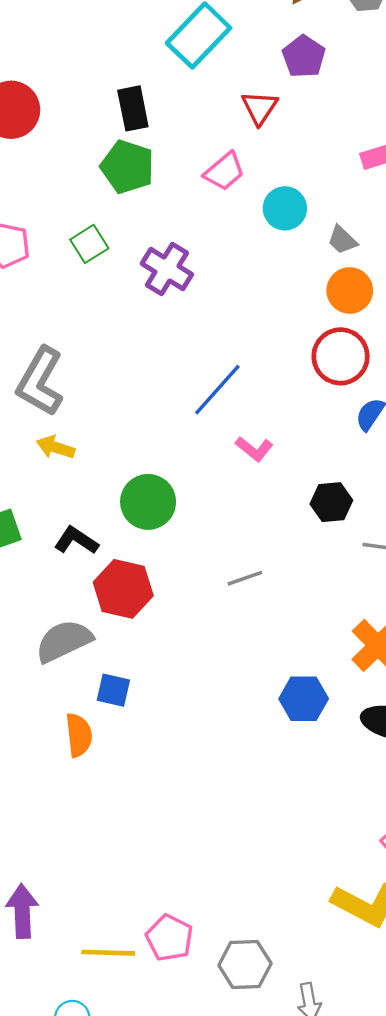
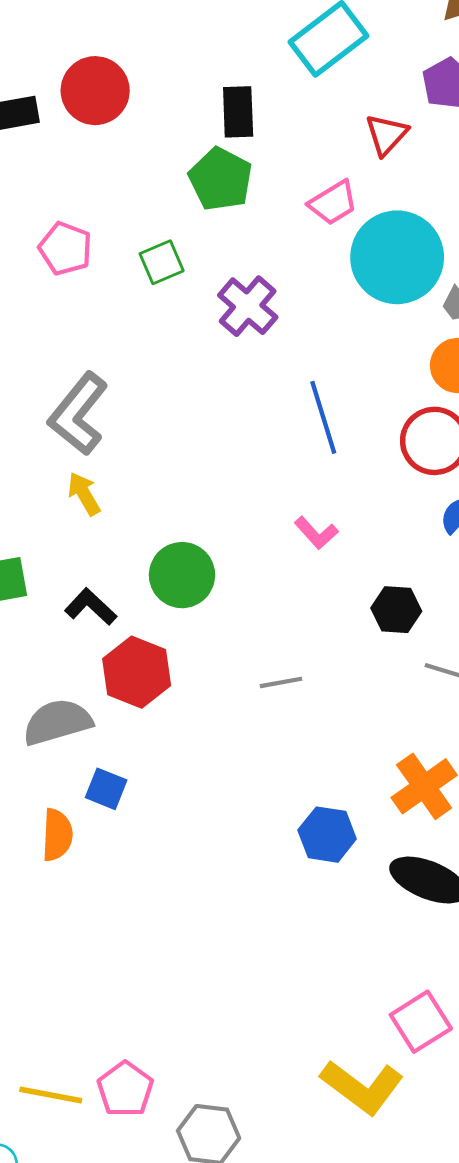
cyan circle: (285, 208) -> (397, 257), size x1.8
blue line: (217, 390) -> (323, 417), moved, turned -68
yellow arrow: (56, 447) -> (84, 494), turned 33

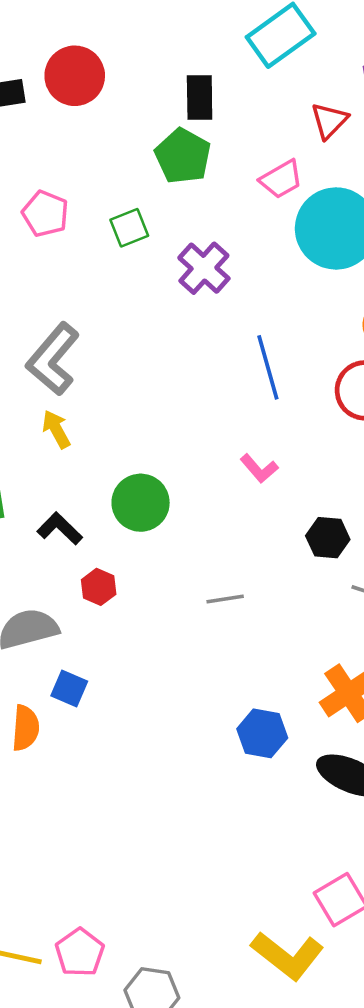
red hexagon: (137, 672) -> (99, 587), size x0.6

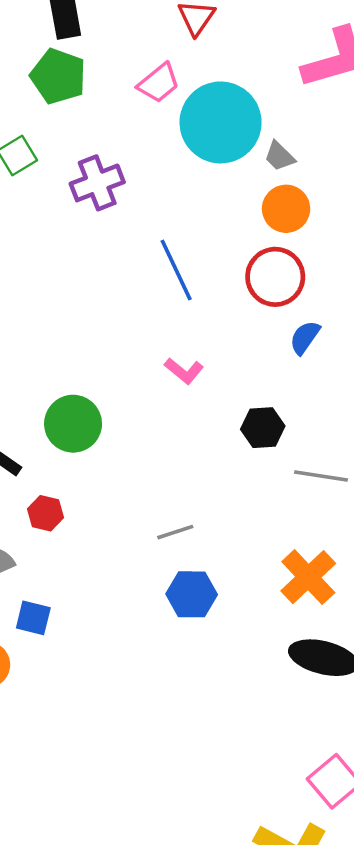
purple cross: (204, 268) -> (97, 183), turned 36
gray line: (225, 599) -> (175, 532), moved
blue hexagon: (262, 733) -> (192, 594), moved

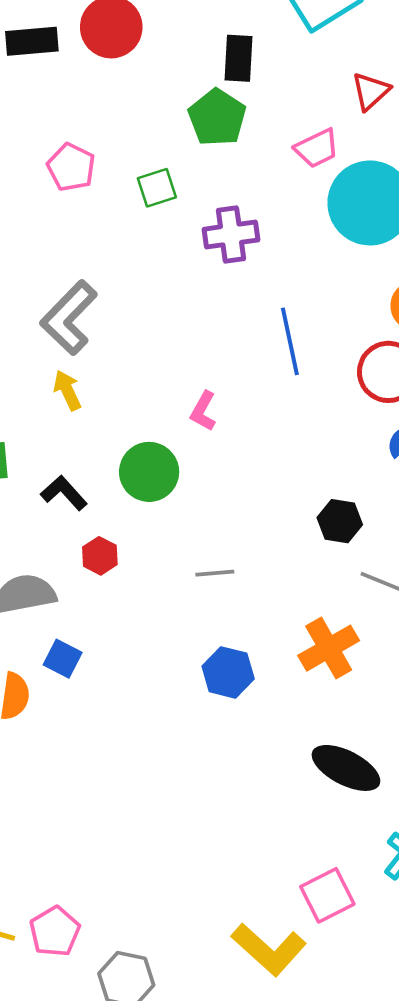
pink L-shape: (184, 371) -> (203, 411), moved, turned 66
gray line: (175, 532) -> (215, 573), moved
orange cross: (308, 577) -> (329, 648), moved

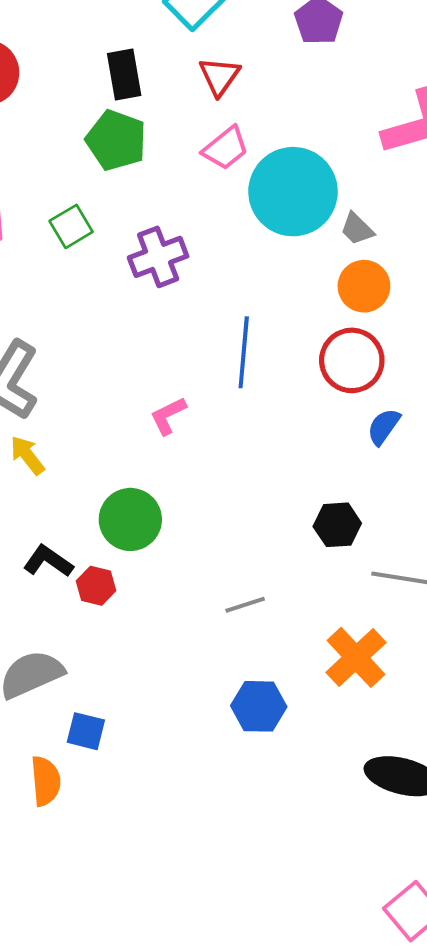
red triangle: (371, 91) -> (220, 76), moved
blue line: (290, 341) -> (244, 352), turned 30
pink L-shape: (203, 411) -> (168, 416), moved, turned 48
red hexagon: (100, 556) -> (96, 586), moved
gray line: (215, 573) -> (245, 605), moved

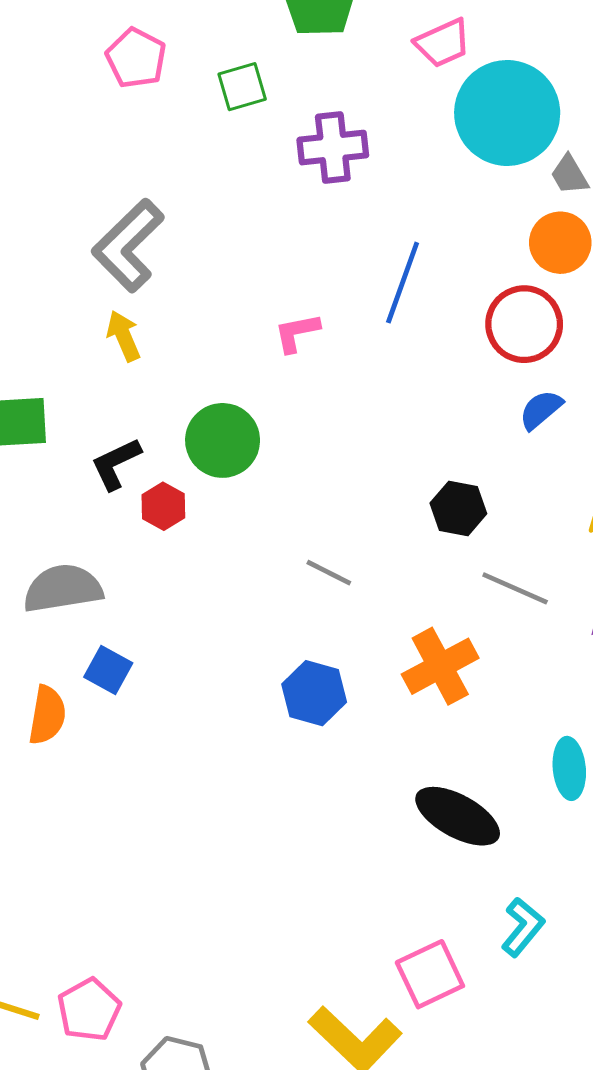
black L-shape: (48, 561) -> (116, 464), turned -75
gray line: (245, 605) -> (329, 573), turned 30

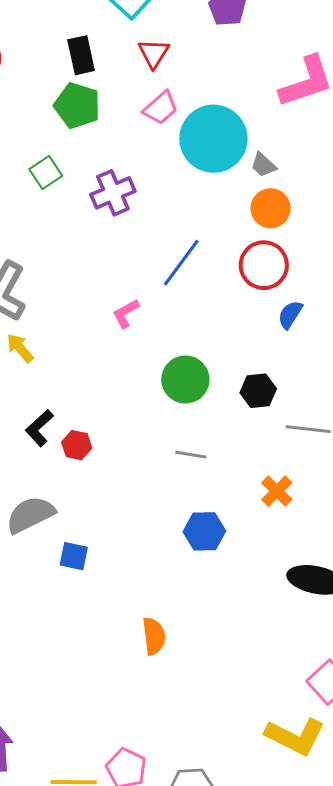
blue line: (403, 283) -> (181, 263), turned 34
green circle: (223, 440) -> (185, 380), moved
orange cross: (440, 666) -> (277, 491), size x0.7
orange semicircle: (47, 715) -> (154, 636), moved

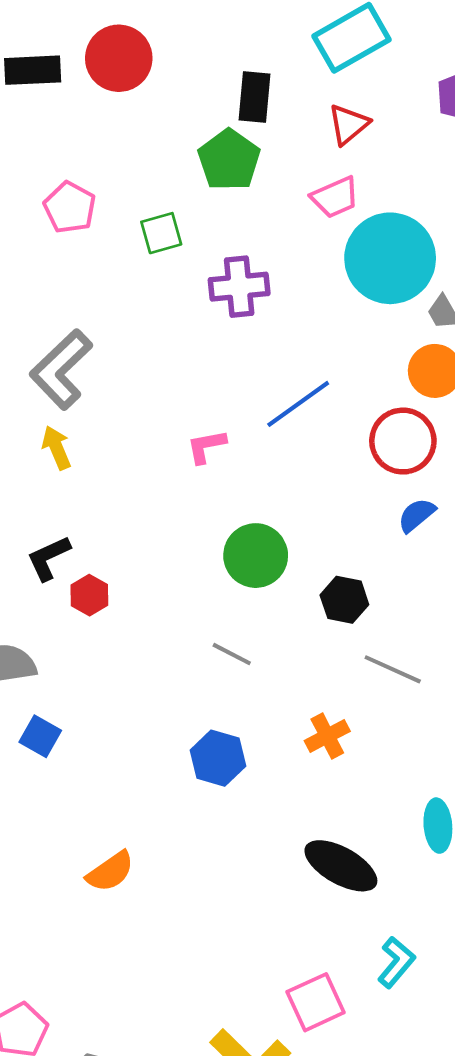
orange semicircle: (154, 636) -> (110, 872), turned 45

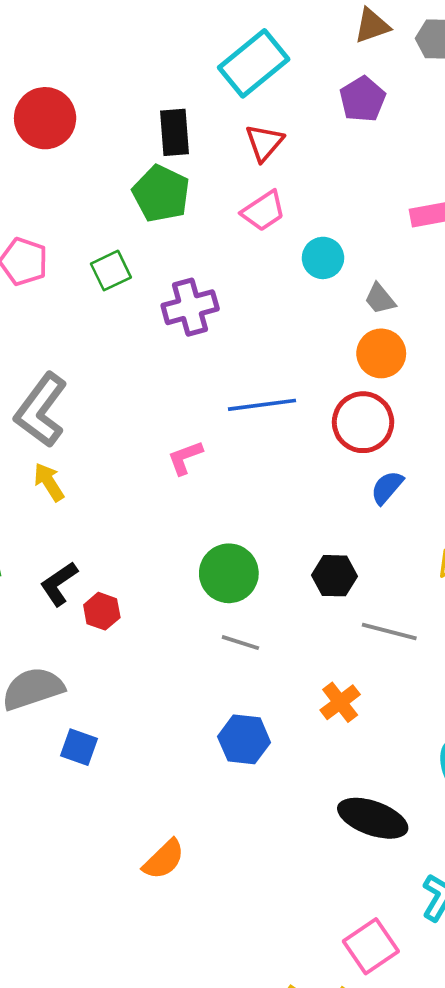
cyan circle: (390, 258) -> (323, 258), size x0.5
blue line: (298, 404) -> (262, 405), turned 38
green circle: (256, 556) -> (229, 573), moved

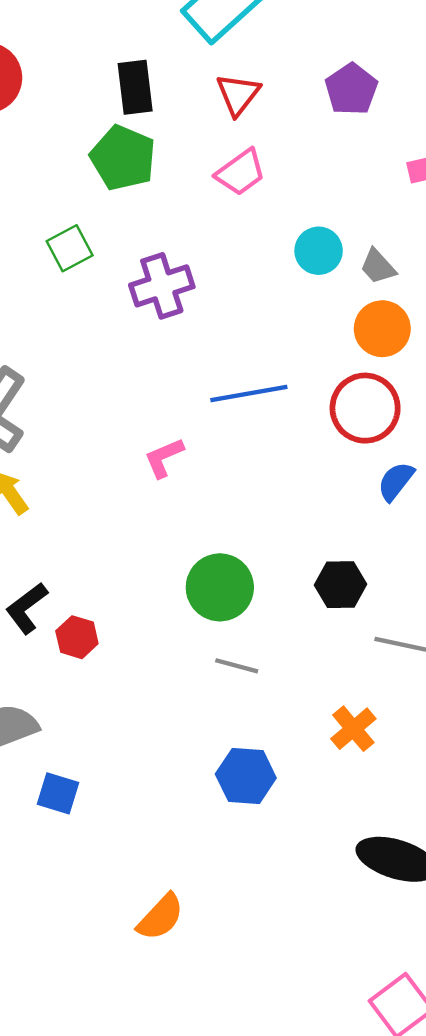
purple pentagon: (363, 99) -> (351, 89), moved
cyan circle: (323, 258) -> (319, 251), moved

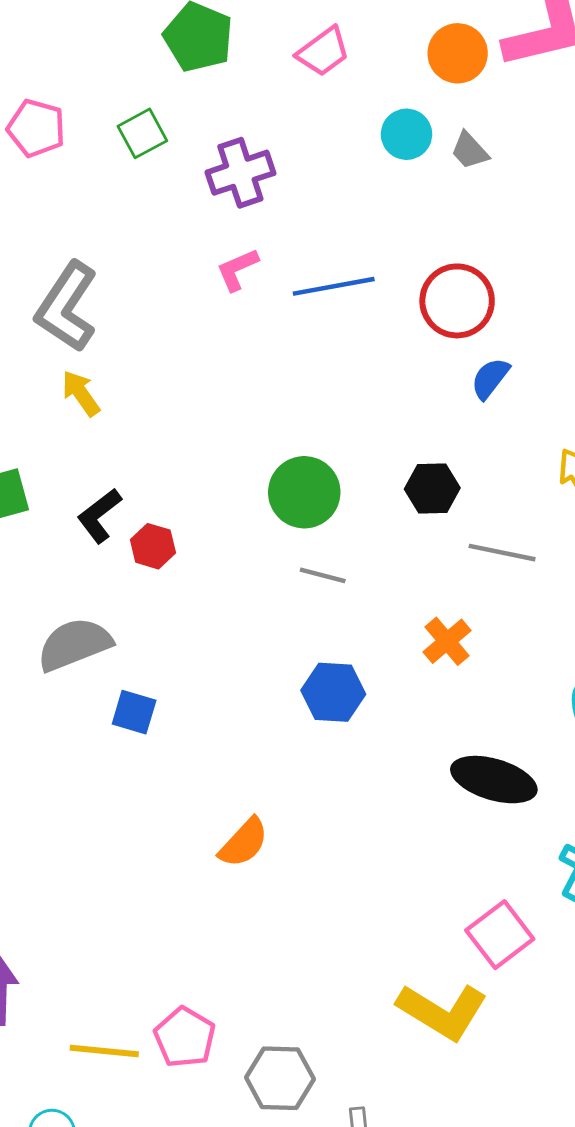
orange circle: (382, 329) -> (458, 53), moved
pink L-shape: (164, 458) -> (237, 270), moved

